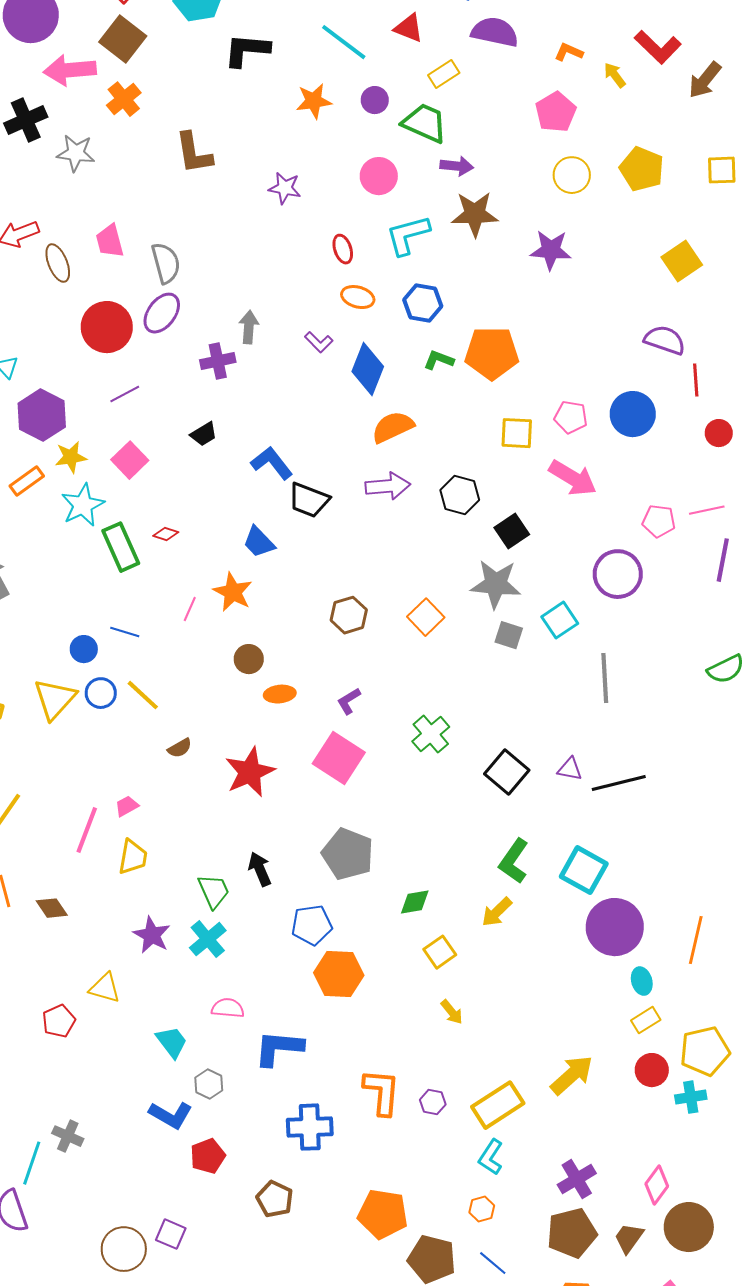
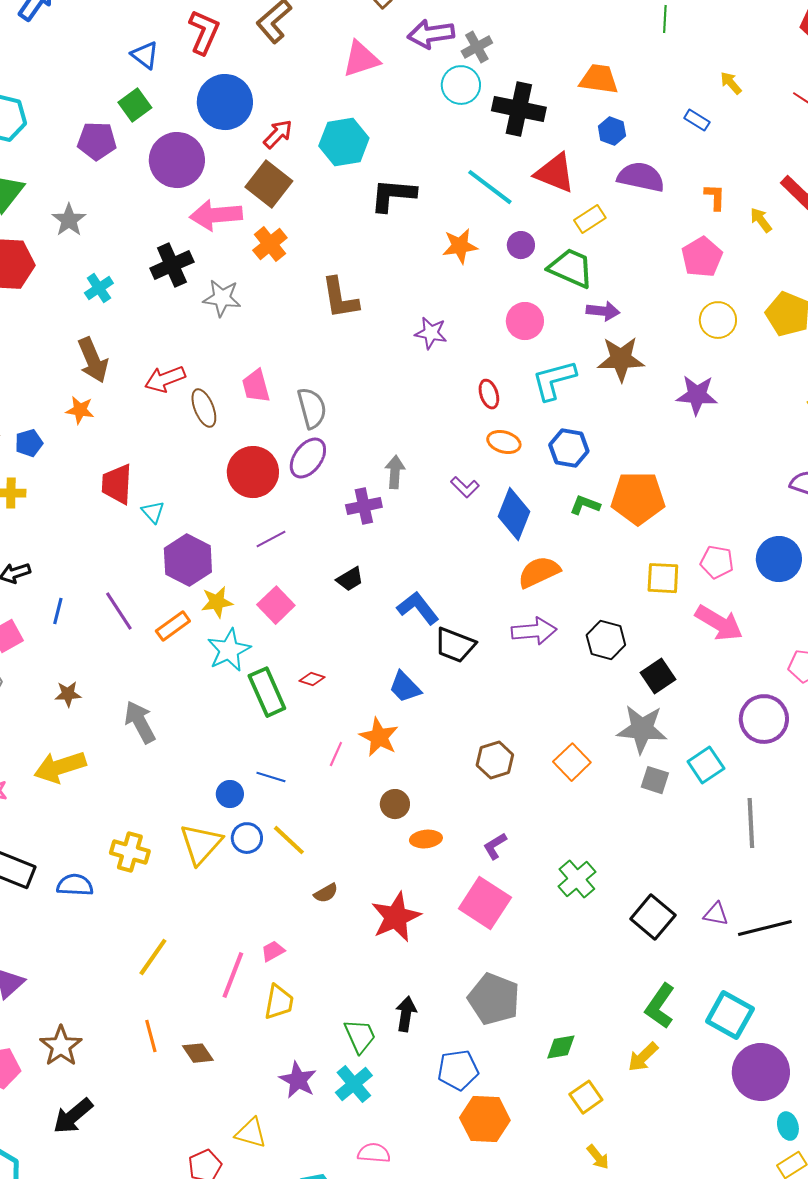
red triangle: (409, 28) -> (555, 173), size x1.4
orange L-shape: (569, 52) -> (715, 197), turned 68
black arrow: (260, 869) -> (406, 1014), turned 32

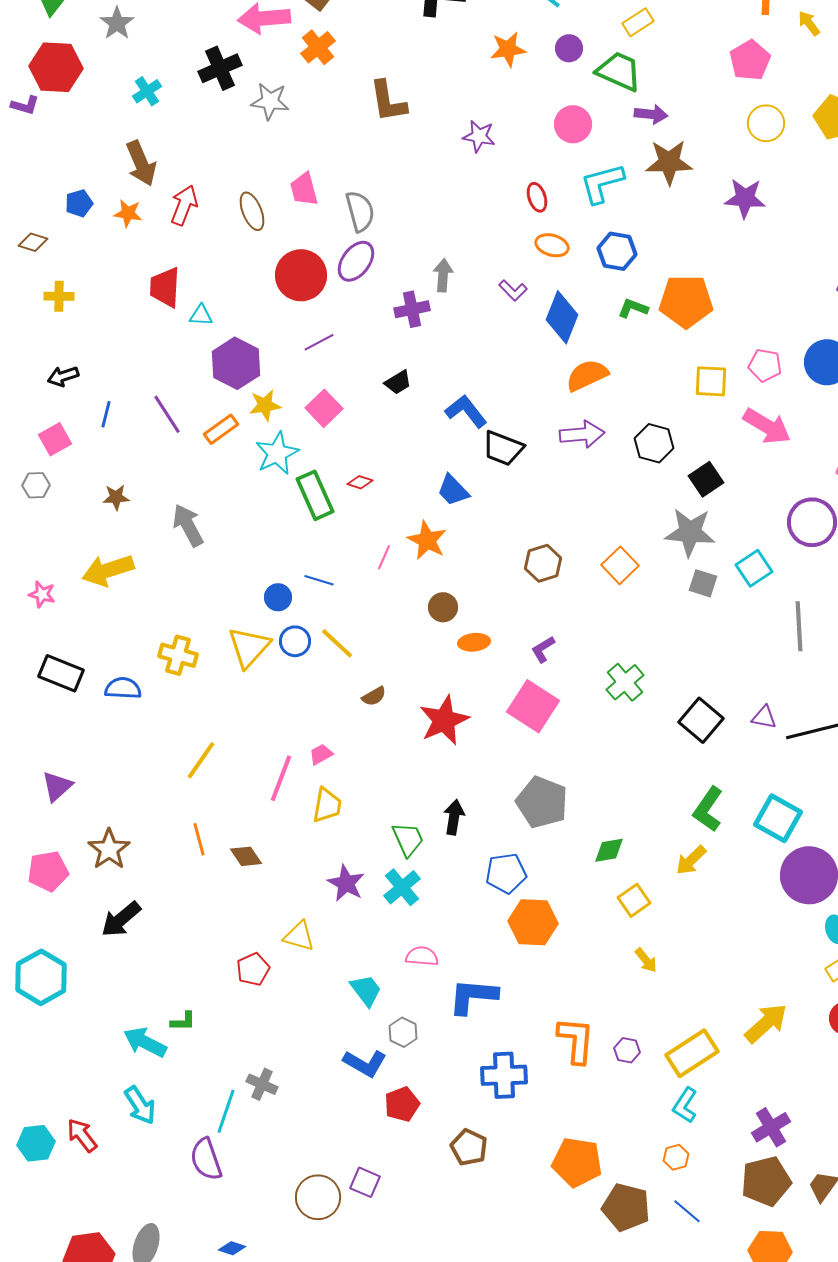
red arrow: (165, 379) -> (184, 205), moved, turned 132
blue pentagon: (29, 443) -> (79, 203), moved
cyan triangle: (153, 512) -> (201, 315), turned -45

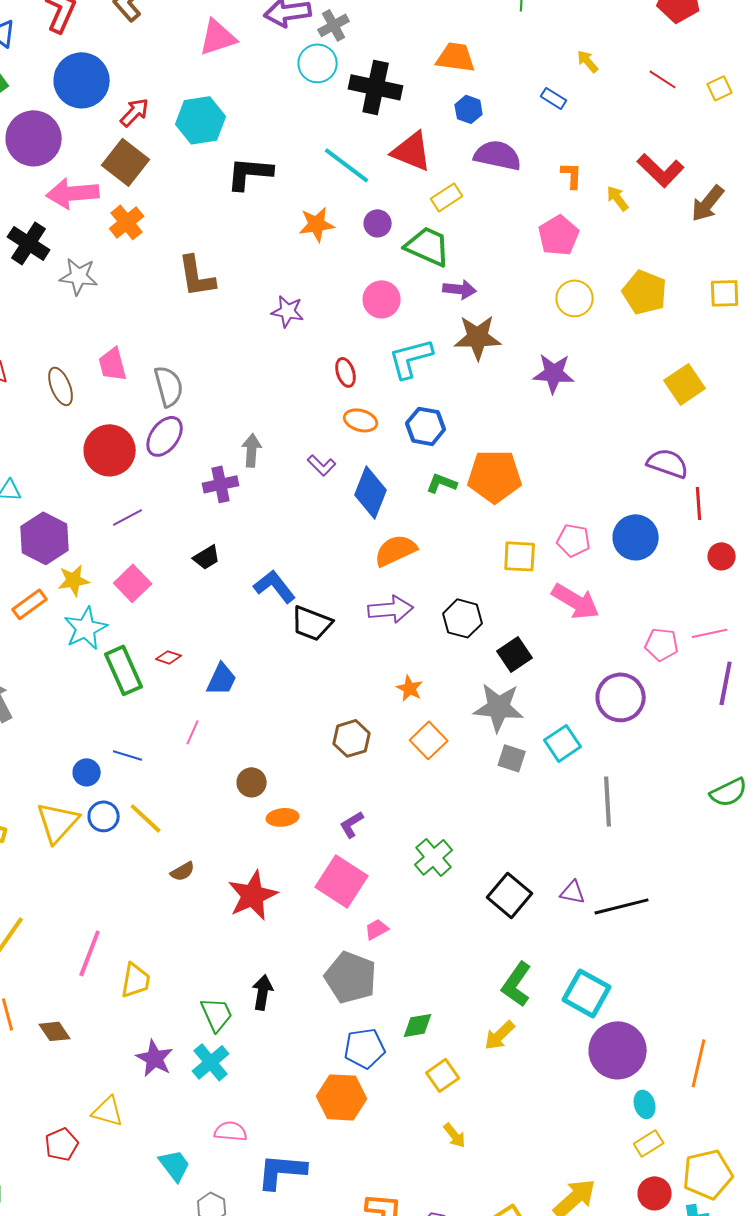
black cross: (220, 68) -> (29, 243), turned -33
blue trapezoid: (453, 490) -> (222, 679), moved, turned -111
orange star: (427, 540) -> (410, 688), moved, size x0.7
pink trapezoid: (321, 754) -> (377, 929), moved
blue pentagon: (506, 873) -> (365, 1048), moved

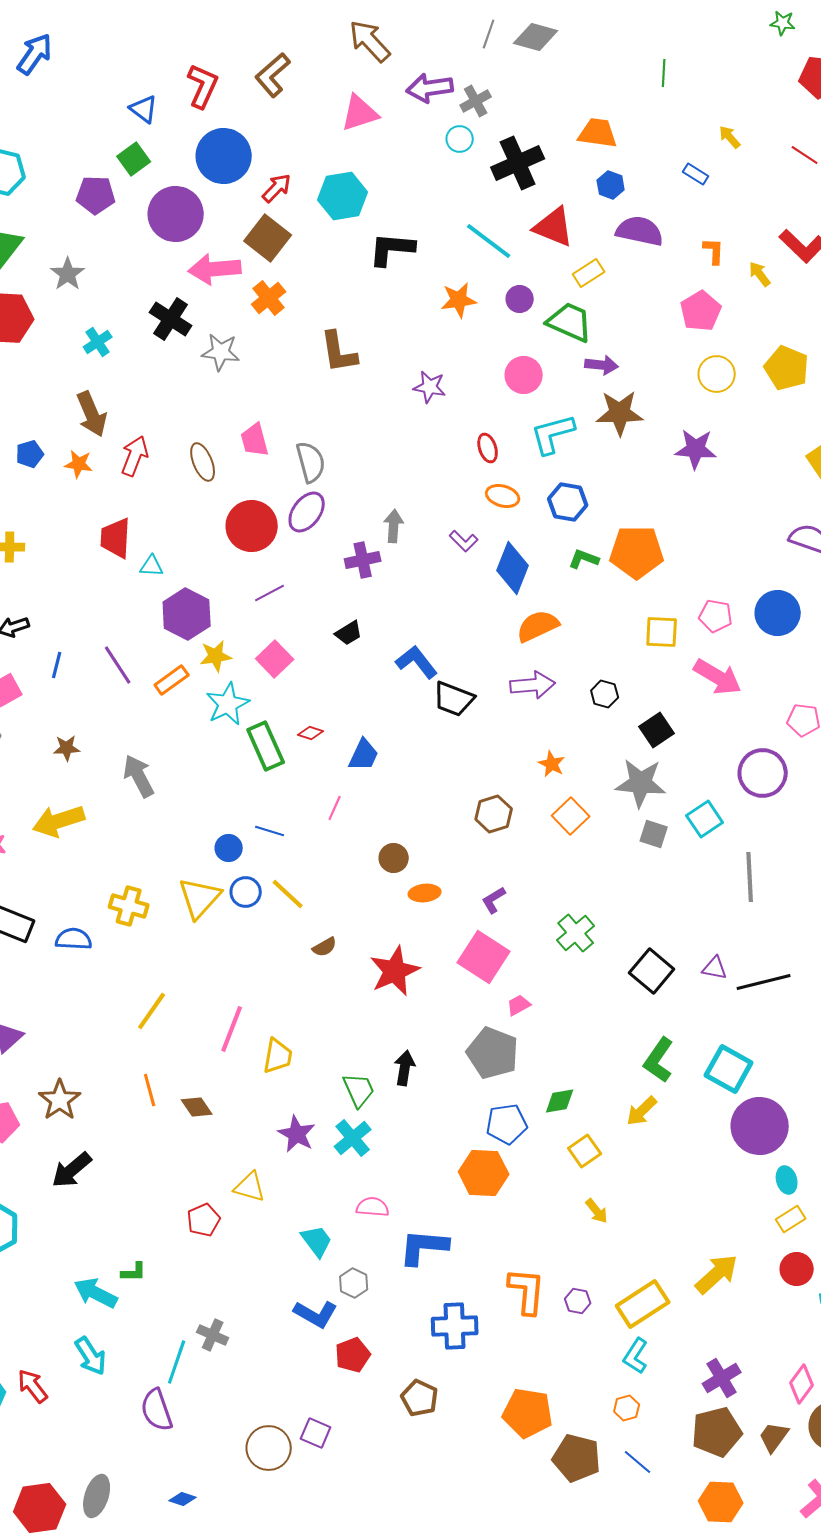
cyan circle: (318, 63) -> (460, 139), size x0.7
black cross: (376, 87) -> (518, 163), turned -36
black hexagon: (463, 618) -> (605, 694), size x0.7

